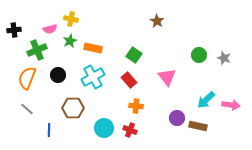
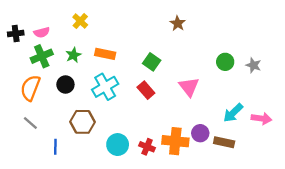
yellow cross: (71, 19) -> (80, 21), turned 32
pink semicircle: (50, 29) -> (42, 32), moved
green star: (70, 41) -> (73, 55), moved
orange cross: (136, 106) -> (175, 141), moved, size x1.6

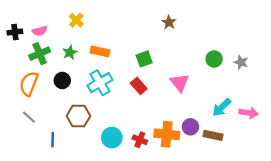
green square: (152, 62) -> (144, 59), turned 35

